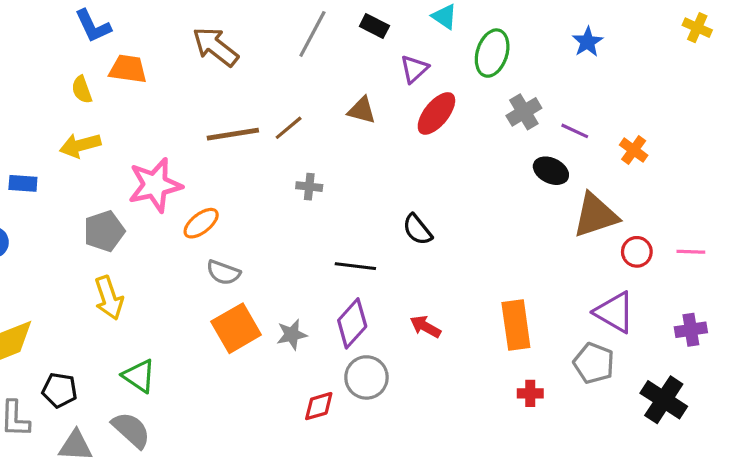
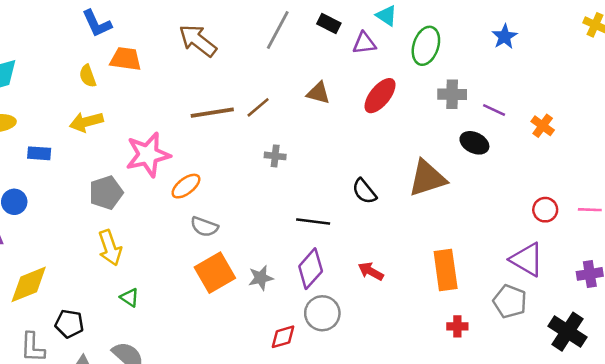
purple triangle: (414, 69) -> (364, 43), moved, turned 35
gray cross: (524, 112) -> (452, 94), turned 32
brown triangle: (595, 215) -> (427, 178), moved
green triangle: (139, 376) -> (130, 298), moved, size x0.7

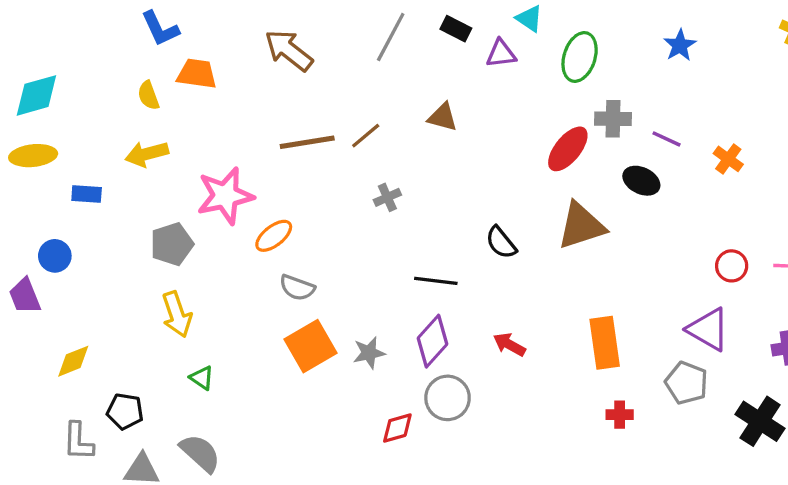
red ellipse: (380, 96) -> (568, 149), moved
gray cross: (275, 156) -> (387, 197), turned -30
yellow diamond: (29, 284) -> (73, 361), size x0.7

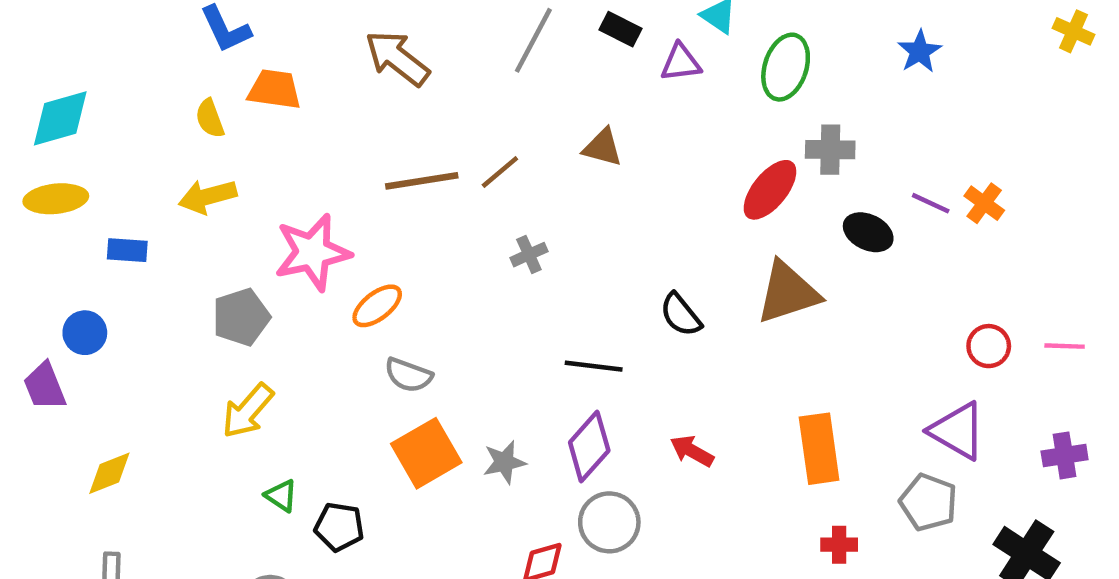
purple line: (666, 139) -> (931, 203), moved
yellow arrow: (177, 314) -> (248, 411), turned 60
black pentagon: (125, 411) -> (339, 527), moved

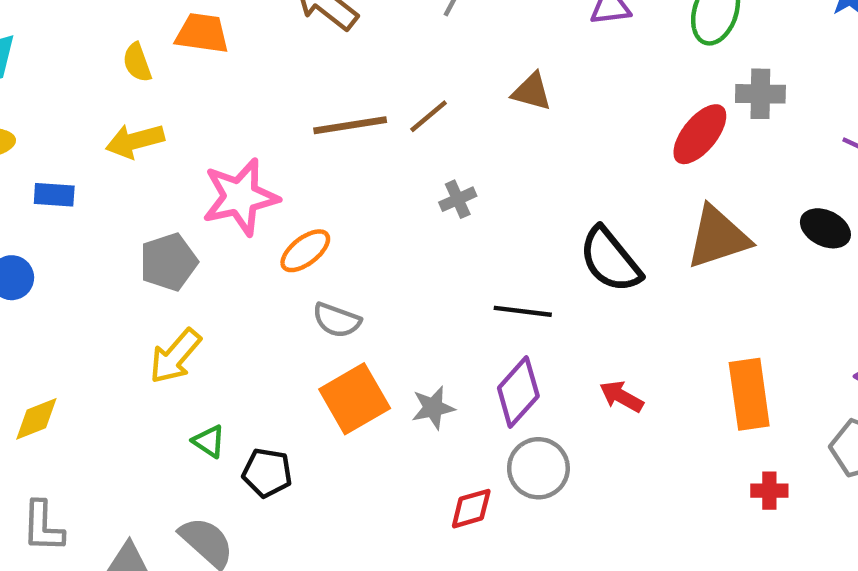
black ellipse: (868, 232) -> (825, 228), moved
black semicircle: (681, 315) -> (610, 260), size x1.5

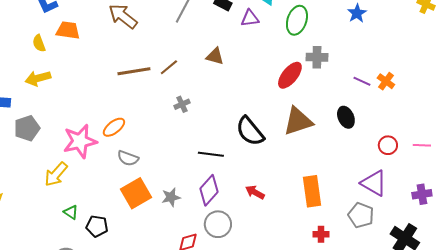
pink star: (240, 197) -> (80, 141), moved
black ellipse: (825, 228) -> (346, 117), turned 40
gray pentagon: (169, 262) -> (27, 128), moved

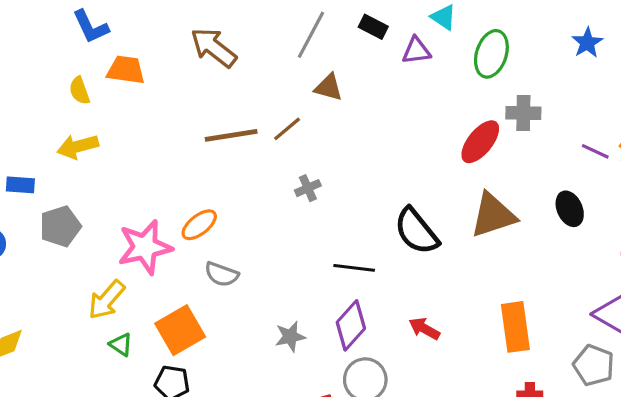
brown triangle: (215, 56) -> (329, 87), moved
orange square: (136, 193) -> (180, 330), moved
green triangle: (71, 212) -> (121, 345), moved

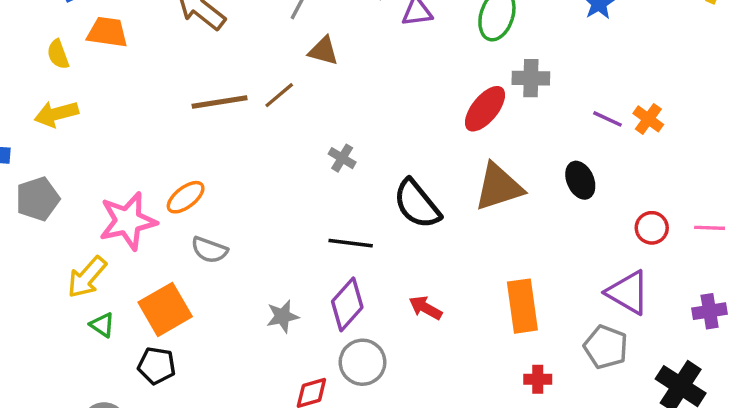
gray cross: (308, 188) -> (342, 158), moved, turned -35

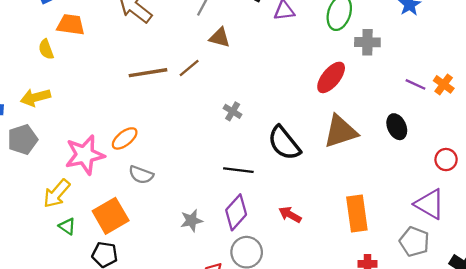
yellow semicircle: (58, 54) -> (46, 49), moved
gray cross: (531, 78) -> (367, 42), moved
yellow arrow: (56, 114) -> (35, 97), moved

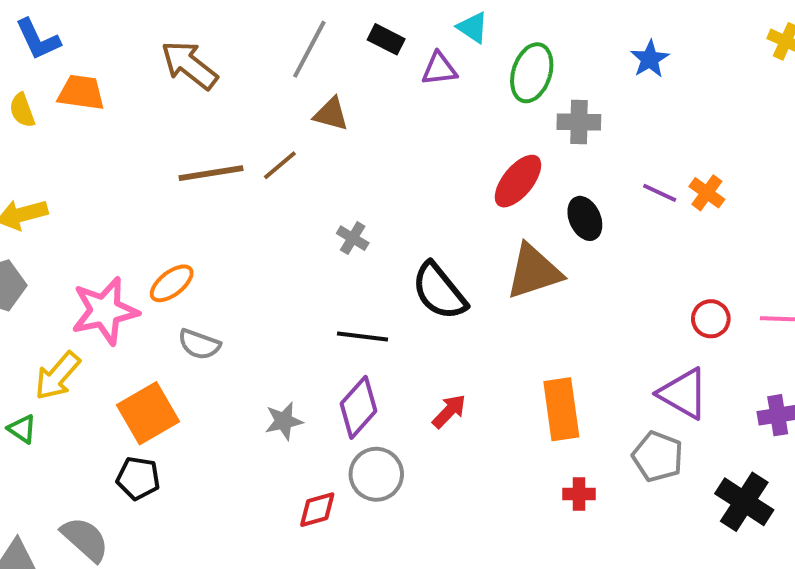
yellow semicircle: (46, 49) -> (22, 110), moved
black ellipse: (397, 127) -> (585, 218), moved
red arrow: (290, 215) -> (449, 411), turned 105
green triangle: (67, 226) -> (22, 429), moved

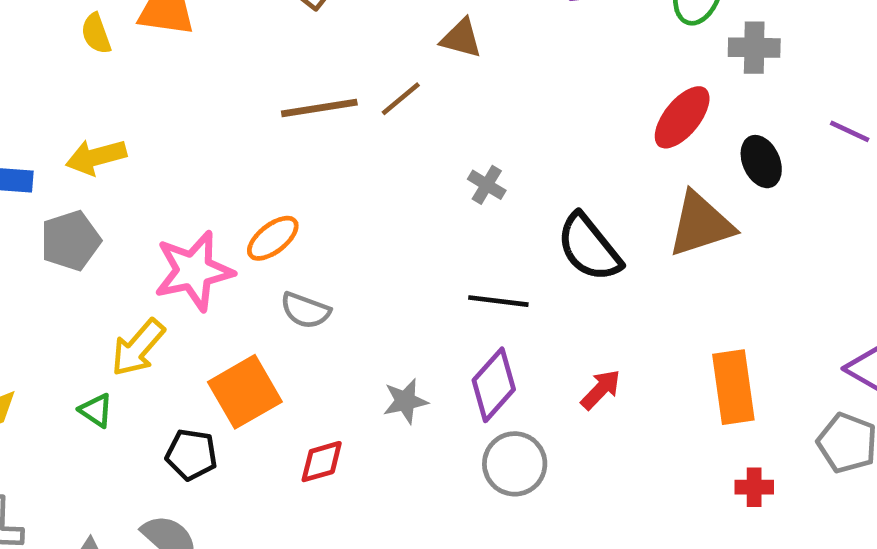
black pentagon: (138, 478) -> (191, 455), moved
red diamond: (317, 510) -> (322, 462), moved

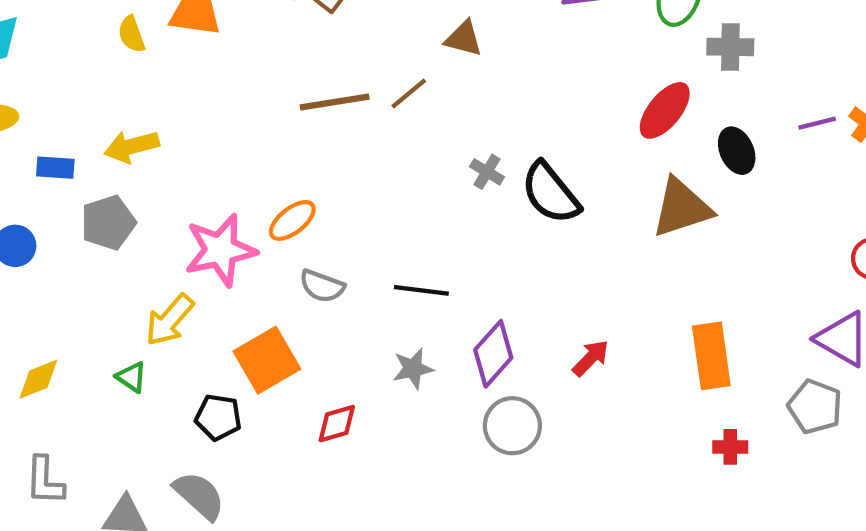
purple line: (850, 131) -> (817, 123), turned -39
black semicircle: (589, 248) -> (550, 193), moved
black line: (498, 301) -> (421, 290), moved

